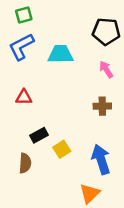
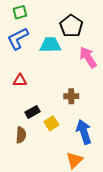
black pentagon: (106, 31) -> (71, 26), moved, turned 30
pink arrow: (106, 69) -> (88, 57), size x1.5
brown cross: (102, 106) -> (71, 96), moved

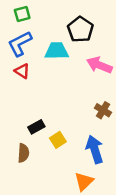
pink arrow: (88, 57) -> (99, 65), turned -35
red triangle: (20, 80) -> (22, 71), moved, turned 32
brown cross: (71, 96) -> (103, 110), moved, turned 32

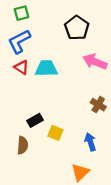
cyan trapezoid: (57, 51) -> (46, 68), moved
yellow square: (58, 140) -> (55, 133), turned -35
blue arrow: (95, 149) -> (90, 142), size x0.7

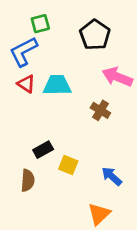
green square: (21, 13) -> (40, 24), moved
brown cross: (98, 105) -> (100, 110), moved
blue arrow: (90, 142) -> (112, 176), turned -30

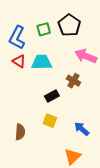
green square: (40, 24) -> (44, 29), moved
blue L-shape: (23, 52) -> (17, 38), turned -35
black rectangle: (43, 150) -> (52, 96), moved

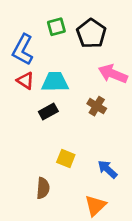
green square: (44, 29) -> (56, 27), moved
black rectangle: (52, 96) -> (48, 111), moved
brown semicircle: (20, 132) -> (43, 188), moved

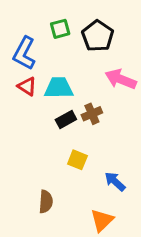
brown cross: (97, 106) -> (92, 114), moved, turned 36
black rectangle: (48, 111) -> (66, 120), moved
yellow square: (66, 159) -> (77, 160), moved

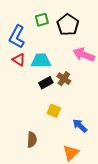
brown cross: (92, 114) -> (64, 79), turned -32

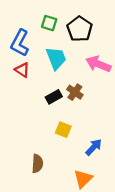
green square: (42, 20) -> (49, 23), turned 32
cyan trapezoid: (41, 61) -> (56, 58), moved, turned 70
blue arrow: (80, 126) -> (94, 147), turned 91

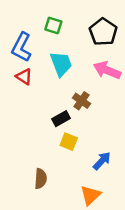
black pentagon: (80, 29) -> (103, 32), moved
black rectangle: (54, 97) -> (61, 119), moved

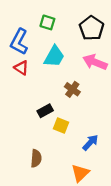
cyan trapezoid: (61, 64) -> (54, 56), turned 50
black rectangle: (61, 119) -> (45, 111), moved

